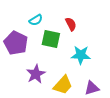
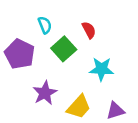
cyan semicircle: (36, 20) -> (45, 25), turned -80
green square: (51, 39) -> (64, 49), turned 36

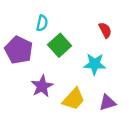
cyan semicircle: (45, 25) -> (42, 23), turned 35
red semicircle: (89, 30) -> (105, 30), moved

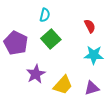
cyan semicircle: (42, 23) -> (45, 15), moved
cyan star: (95, 64) -> (94, 55), moved

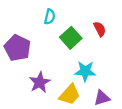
green square: (51, 39) -> (71, 38), moved
cyan star: (94, 55) -> (85, 71), moved

